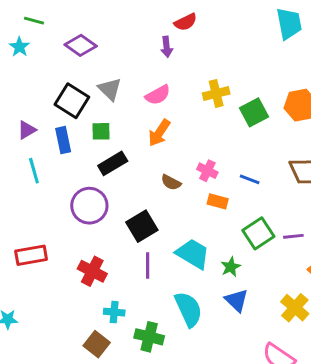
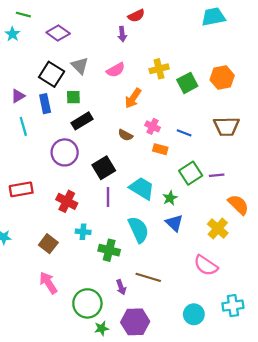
cyan trapezoid: (289, 24) -> (213, 17), turned -90
orange arrow: (159, 133) -> (133, 98), moved
brown square: (97, 344) -> (48, 244), moved

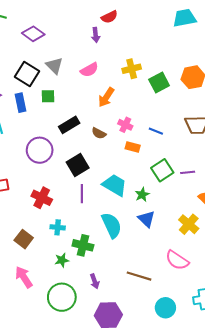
black rectangle: (82, 121) -> (69, 125), moved
brown line: (148, 277) -> (139, 276), moved
green star: (102, 328) -> (62, 260), moved

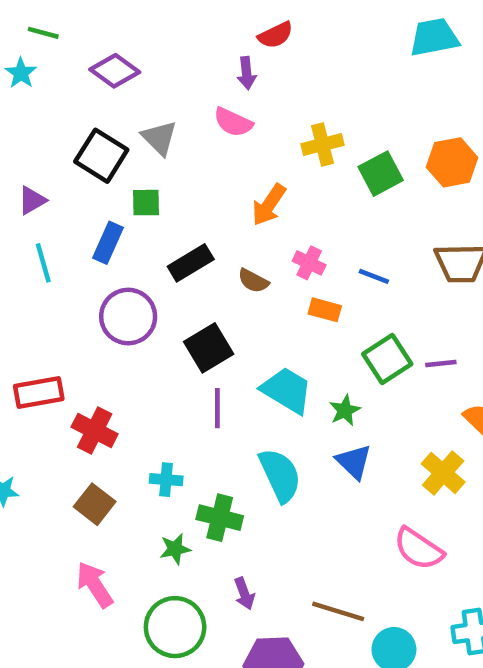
pink semicircle: (89, 70) -> (233, 122), moved, turned 54
blue rectangle: (21, 103) -> (108, 243), moved, turned 36
red cross: (42, 198) -> (95, 430), moved
brown line: (139, 276) -> (338, 611), moved

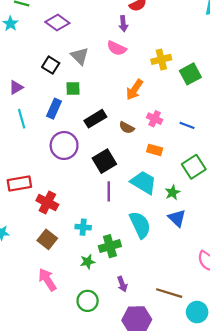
black square: (101, 156) -> (51, 65), size x0.7
orange rectangle: (325, 310) -> (155, 150), moved
green cross: (220, 518) -> (110, 246), turned -30
green circle: (175, 627) -> (88, 301), size x0.7

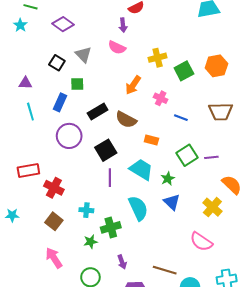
purple triangle: (16, 87) -> (25, 83), turned 32
pink cross: (155, 119) -> (161, 98), moved
brown semicircle: (127, 128) -> (126, 120), size x1.5

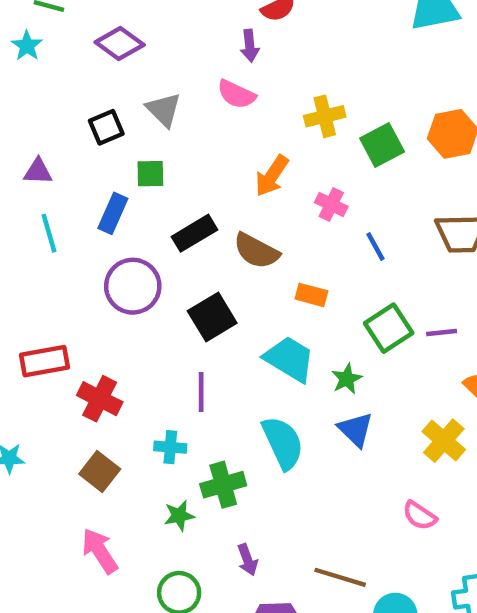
black square: (57, 63) -> (106, 127), turned 35
blue line: (181, 118) -> (375, 246), turned 40
purple line: (110, 178) -> (201, 392), moved
pink semicircle: (201, 242) -> (420, 516), size x0.7

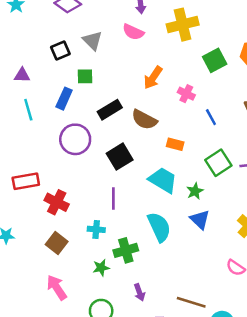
yellow cross: (325, 116) -> (183, 25), moved, size x1.4

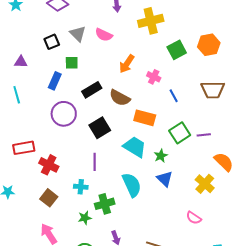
pink semicircle: (133, 32) -> (104, 35), moved
cyan line: (28, 110) -> (17, 95), moved
orange rectangle: (175, 144) -> (145, 118), size x1.5

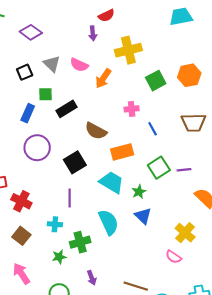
orange arrow: (127, 64) -> (103, 78), moved
pink cross: (154, 77) -> (132, 109), turned -32
black rectangle: (92, 90) -> (67, 109), moved
orange rectangle: (145, 118) -> (122, 152), turned -30
yellow cross: (205, 184) -> (185, 233), moved

